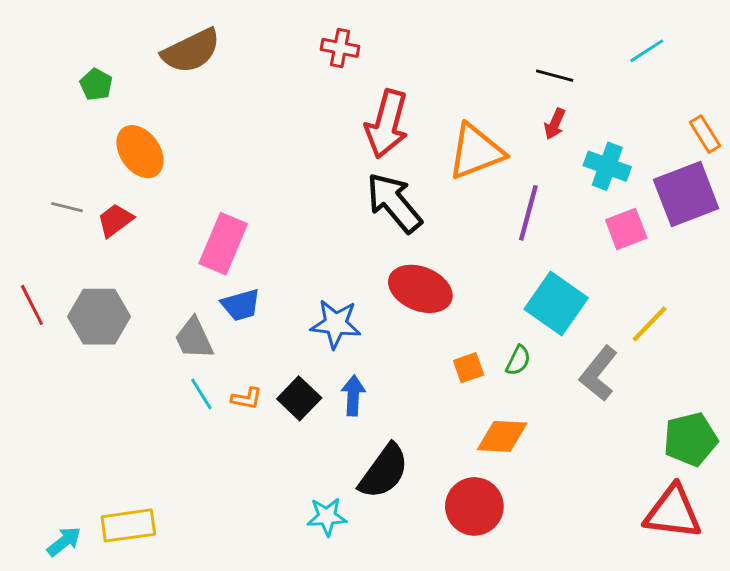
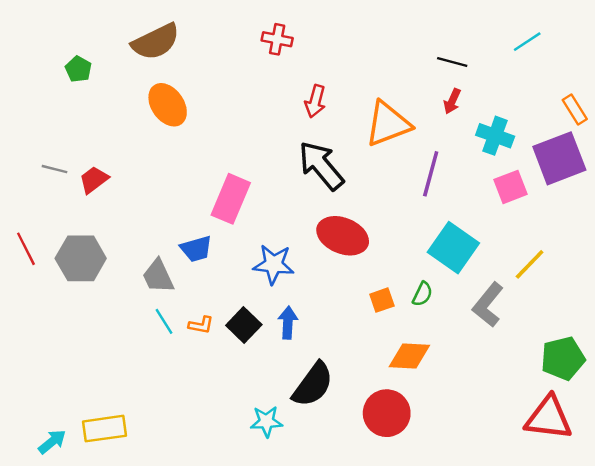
red arrow: (387, 124) -> (315, 101), size x0.6
orange ellipse: (140, 152) -> (168, 105), moved
pink rectangle: (223, 244) -> (231, 199), moved

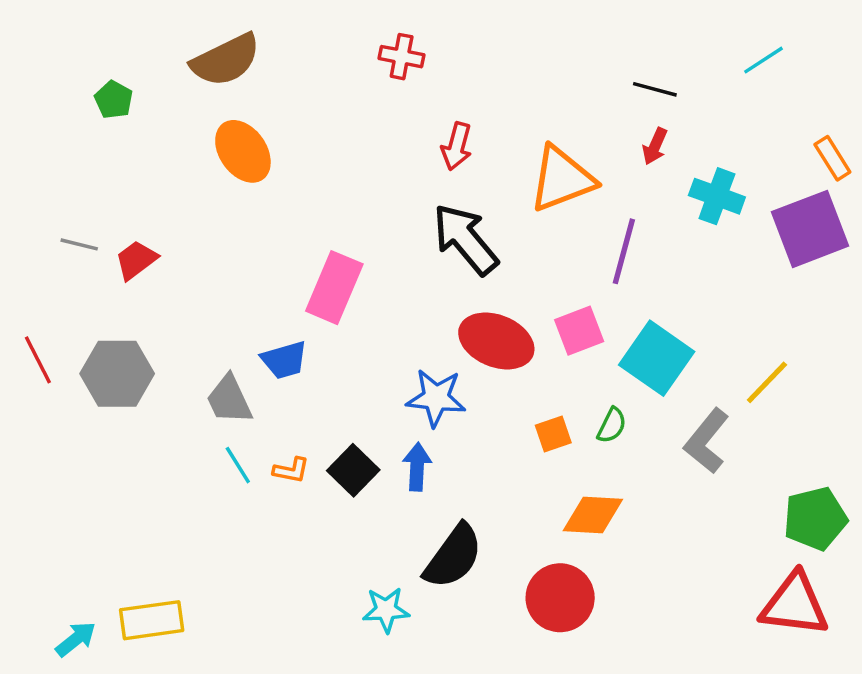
pink square: (510, 187) -> (579, 331), moved
blue star: (274, 264) -> (436, 398), moved

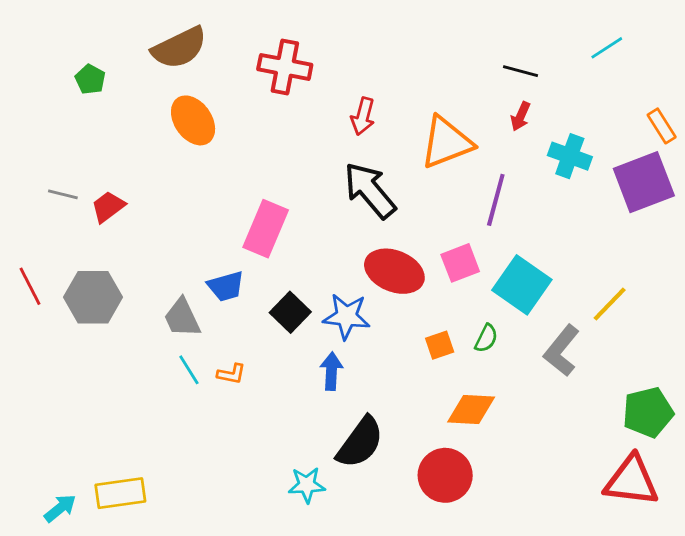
red cross: (402, 57) -> (285, 67), moved, size x1.5
black square: (353, 470) -> (290, 312), moved

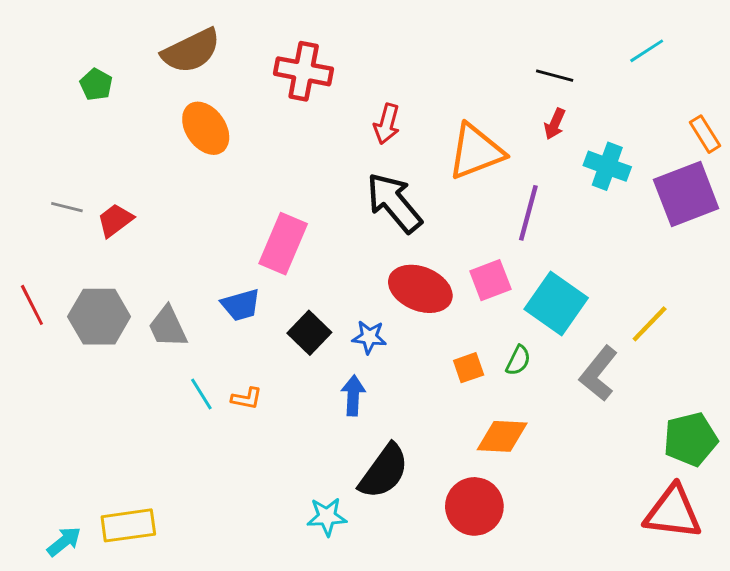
blue star: (346, 316) -> (369, 337), size x0.7
gray trapezoid: (182, 318) -> (168, 327), moved

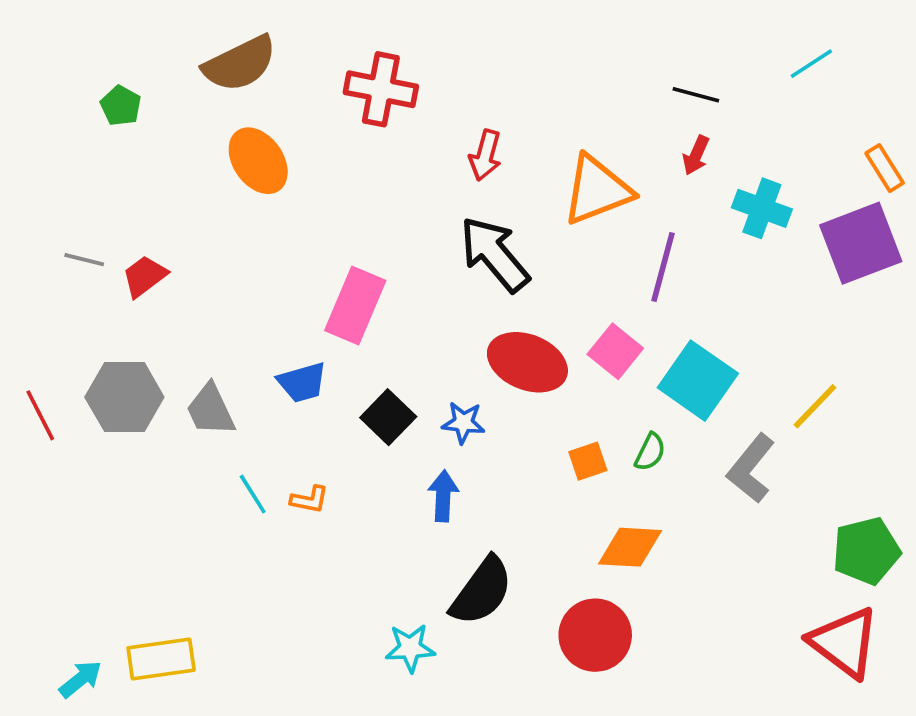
pink square: (490, 280) -> (615, 351), turned -30
red line: (32, 305) -> (40, 415), moved
red triangle: (673, 512) -> (844, 642), turned 30

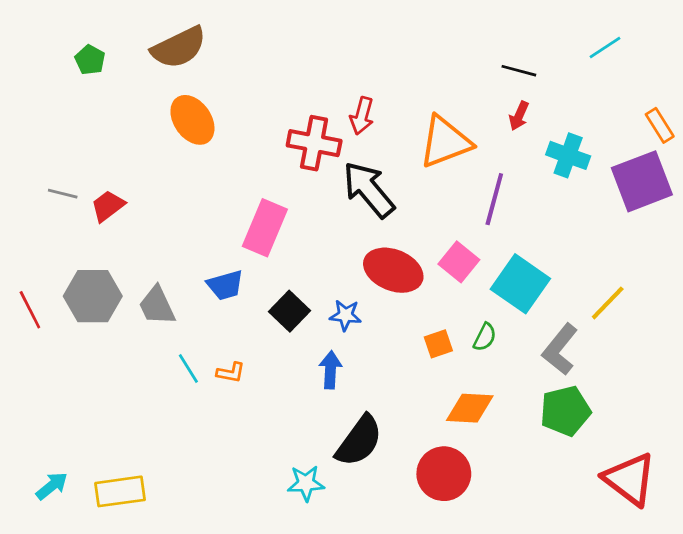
red cross: (381, 89) -> (314, 143), moved
green pentagon: (121, 106) -> (90, 60), moved
green pentagon: (866, 551) -> (565, 411), moved
cyan arrow: (80, 679) -> (52, 486), moved

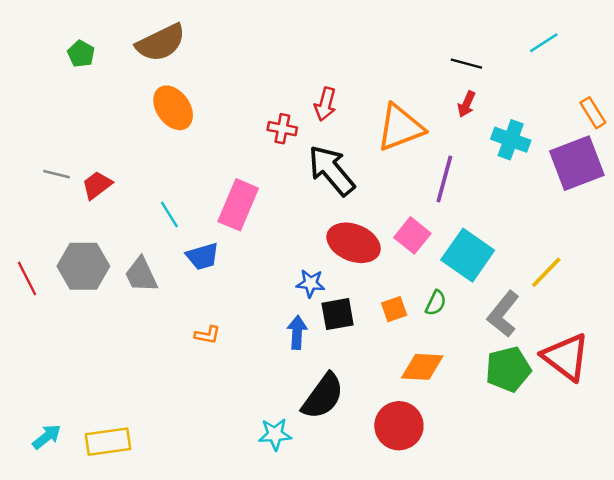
red cross: (314, 143) -> (282, 129), size x0.6
black square: (289, 311) -> (338, 314), moved, turned 36
cyan line: (188, 368) -> (169, 215), moved
red triangle: (630, 479) -> (566, 357), moved

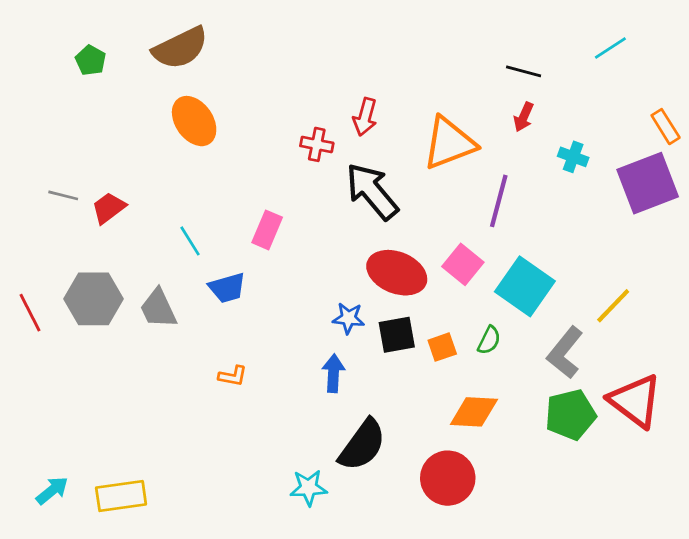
cyan cross: (511, 140) -> (573, 157), size x0.7
pink rectangle: (238, 205) -> (267, 230), size x0.7
black square: (338, 314) -> (397, 335), moved

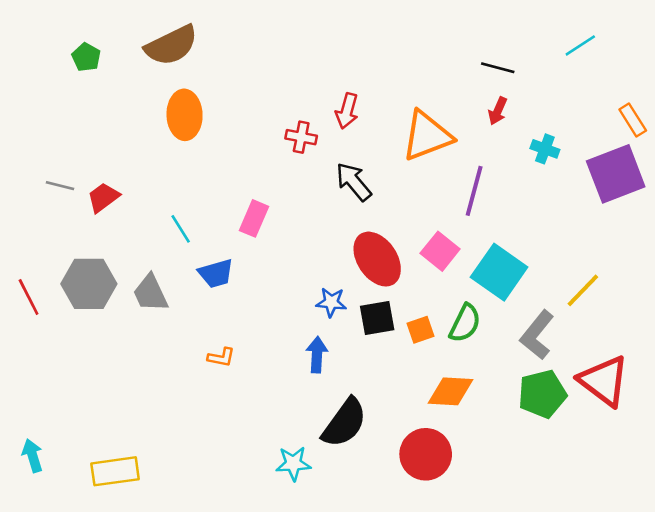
orange ellipse: (194, 121) -> (185, 115), turned 33
black arrow: (372, 191) -> (354, 182), size x0.7
red ellipse: (397, 273) -> (377, 259), turned 34
green semicircle: (489, 340) -> (465, 323), size x1.4
cyan arrow: (52, 490) -> (33, 456), moved, turned -68

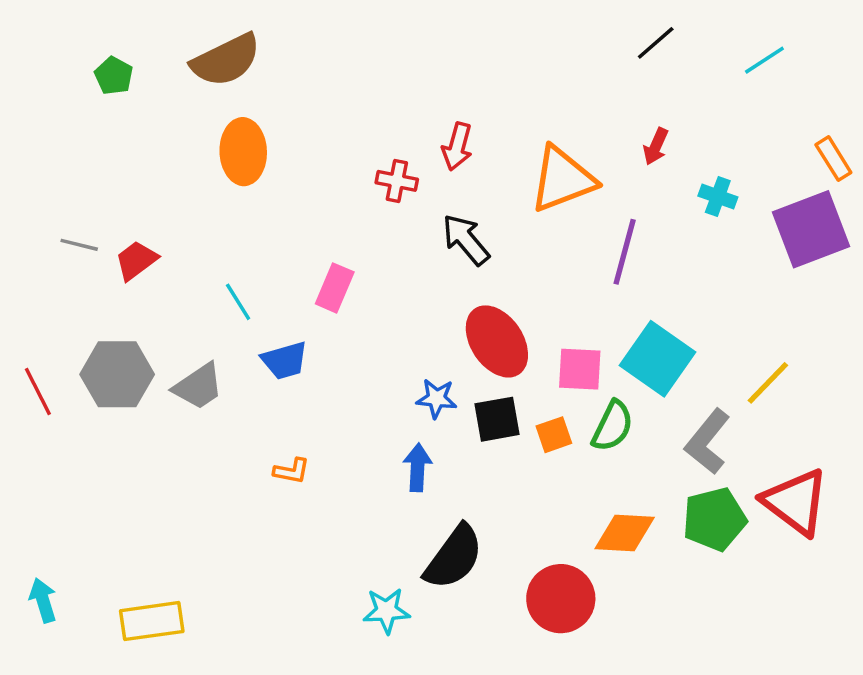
black line: (498, 68) -> (656, 43), moved, turned -56
pink square: (440, 251) -> (580, 369), moved, turned -36
gray trapezoid: (150, 293) -> (198, 386), turned -99
orange diamond: (451, 391) -> (625, 533), moved

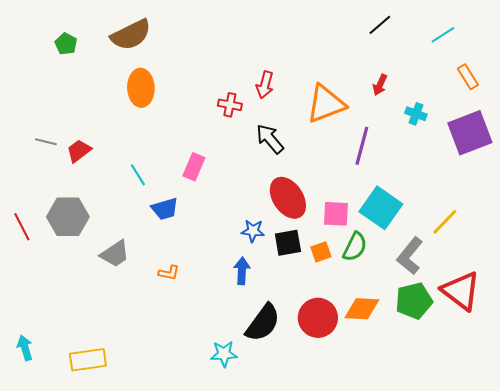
orange rectangle: (833, 159) -> (468, 77), moved
gray trapezoid: (198, 386) -> (115, 254), moved
red circle: (561, 599) -> (318, 318), moved

